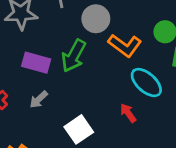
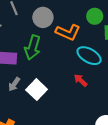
white square: (79, 129) -> (37, 90), moved

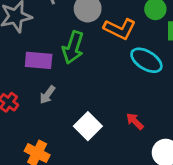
red arrow: (81, 80) -> (135, 121), moved
white square: (37, 90) -> (88, 126), moved

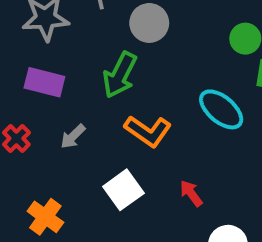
orange L-shape: (120, 29) -> (148, 131), moved
purple rectangle: (39, 60) -> (44, 82), moved

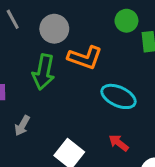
cyan ellipse: (221, 109) -> (118, 96), moved
orange L-shape: (148, 131) -> (85, 58), moved

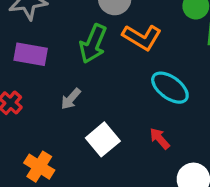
gray arrow: (22, 126) -> (71, 99), moved

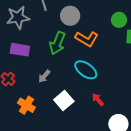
cyan ellipse: (170, 88) -> (86, 70), moved
orange cross: (39, 167) -> (26, 105), moved

